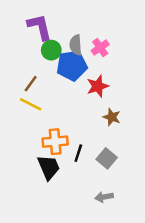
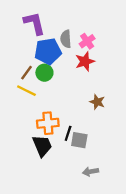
green circle: (51, 50) -> (44, 73), moved
blue pentagon: (72, 66) -> (48, 51), moved
red star: (98, 86) -> (85, 61), moved
gray square: (107, 158) -> (79, 140), moved, turned -30

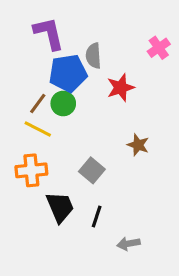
pink cross: (87, 41) -> (159, 48), moved
orange cross: (48, 123) -> (31, 170), moved
black line: (68, 133) -> (97, 217), moved
gray square: (79, 140) -> (92, 170), moved, turned 30

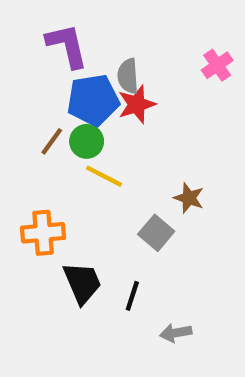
red star: (121, 88) -> (137, 104), moved
yellow line: (38, 129) -> (104, 176), moved
gray square: (92, 170) -> (156, 233), moved

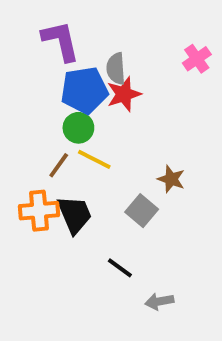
brown line: (52, 141) -> (59, 165), moved
black trapezoid: (82, 283) -> (75, 215), moved
black line: (132, 296) -> (120, 268), turned -72

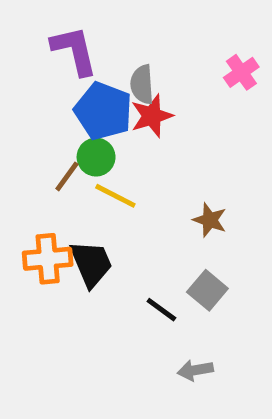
blue pentagon: (84, 90) -> (103, 111), turned 30
brown line: (59, 165) -> (67, 176), moved
gray square: (142, 211) -> (207, 290), moved
black line: (120, 268) -> (161, 310), moved

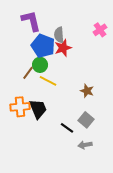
gray arrow: (195, 370) -> (85, 145), moved

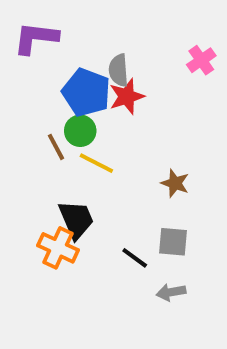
purple L-shape: (31, 21) -> (36, 38), moved, turned -70
brown line: (28, 73) -> (56, 147), turned -64
orange cross: (20, 107) -> (58, 248), moved, turned 30
gray square: (86, 120) -> (173, 242), turned -35

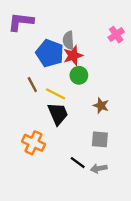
green circle: (80, 131) -> (79, 75), moved
black trapezoid: (76, 220) -> (58, 114), moved
black line: (135, 258) -> (78, 163), moved

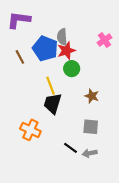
pink cross: (116, 35) -> (104, 40), moved
brown line: (32, 85) -> (20, 57), moved
yellow line: (56, 94) -> (51, 86), turned 42
black trapezoid: (58, 114) -> (53, 103), turned -140

